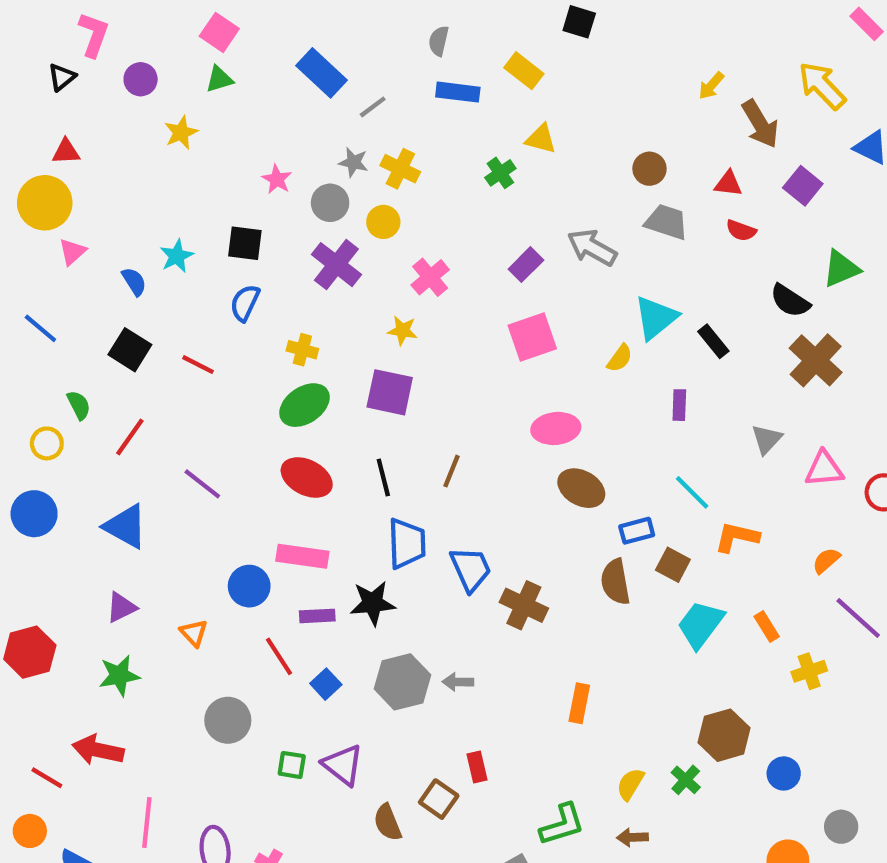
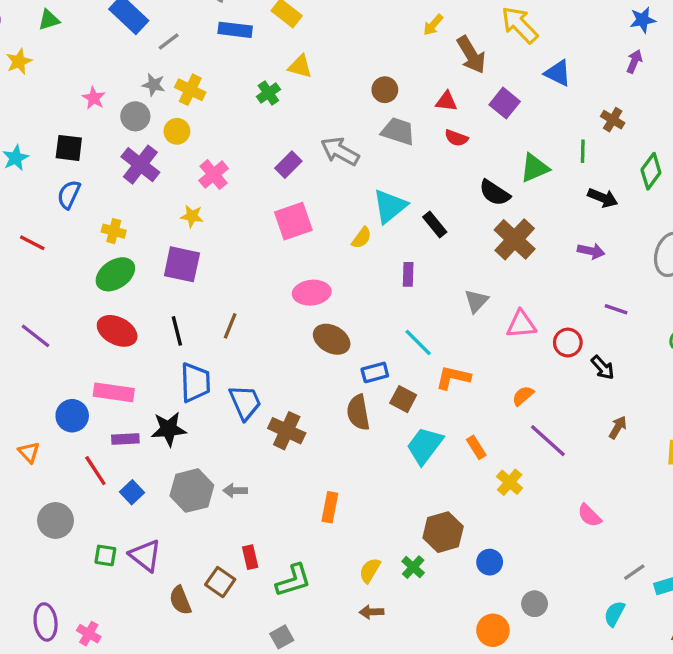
yellow cross: (809, 671) -> (510, 482), turned -30
green L-shape: (562, 825) -> (293, 580), moved

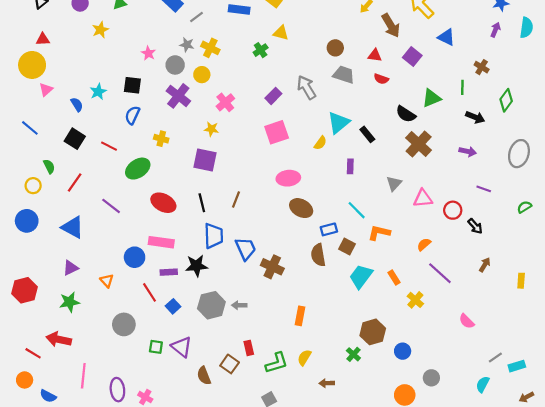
gray arrow: (340, 151) -> (306, 87), turned 30
green ellipse: (115, 274) -> (138, 169), moved
yellow semicircle: (370, 570) -> (304, 358), moved

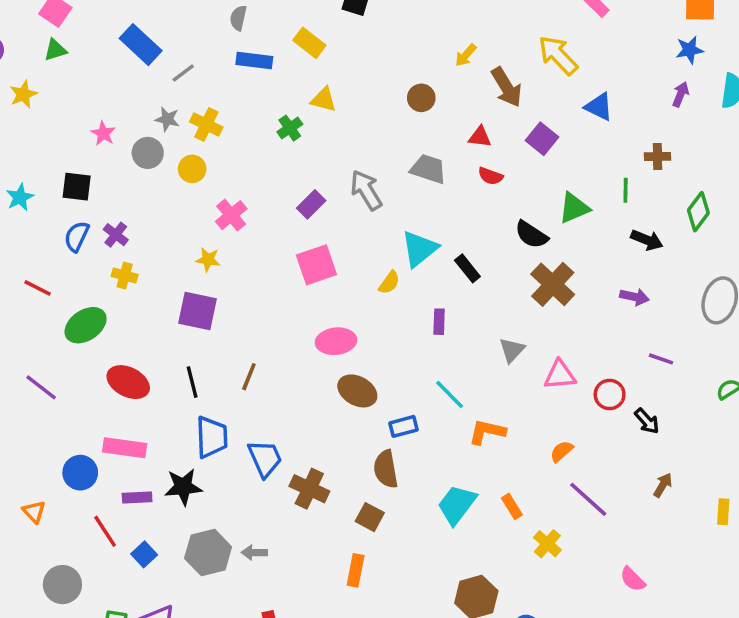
brown circle: (335, 48) -> (421, 98), moved
brown cross: (482, 67) -> (658, 156), turned -32
purple cross: (178, 96) -> (116, 235), moved, size x0.6
brown square: (347, 247) -> (370, 517), moved

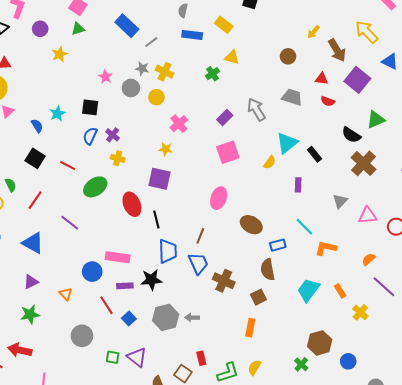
purple square: (542, 139) -> (357, 80), size x1.4
pink ellipse: (336, 341) -> (219, 198), moved, turned -65
brown line: (249, 377) -> (200, 236), moved
red ellipse: (128, 382) -> (132, 204), moved, turned 40
brown square: (370, 517) -> (258, 297), turned 35

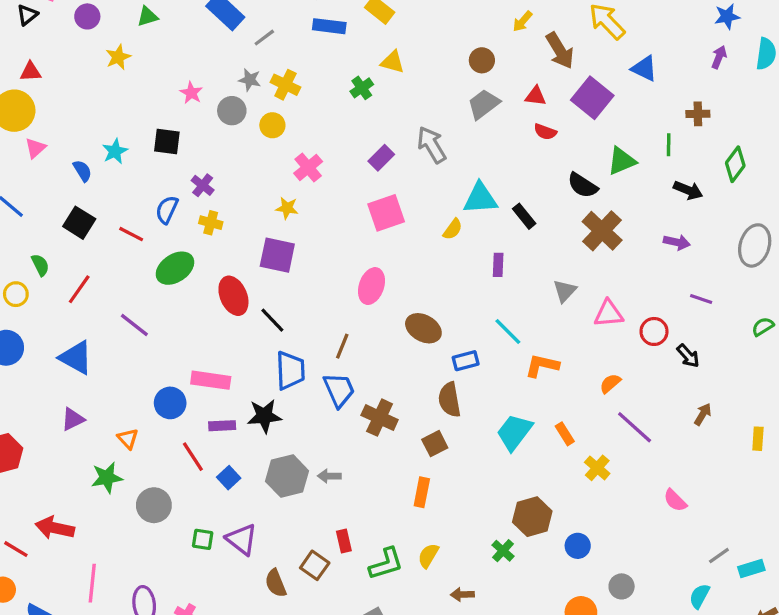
gray trapezoid: (292, 97) -> (484, 104), moved, turned -55
blue semicircle: (90, 136) -> (167, 210), moved
cyan triangle: (287, 143) -> (480, 198), turned 35
black line: (156, 220) -> (272, 320), turned -30
green star: (30, 314) -> (107, 478), moved

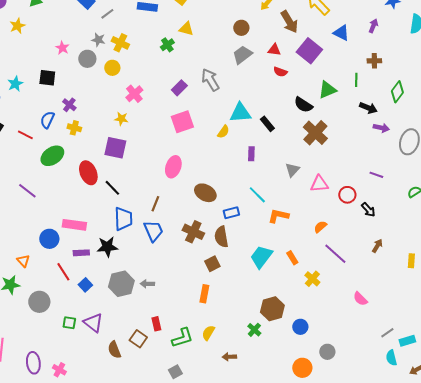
purple arrow: (719, 57) -> (373, 26), moved
purple arrow: (677, 242) -> (381, 128), moved
brown cross: (380, 418) -> (193, 232), moved
cyan semicircle: (699, 596) -> (391, 358), moved, turned -42

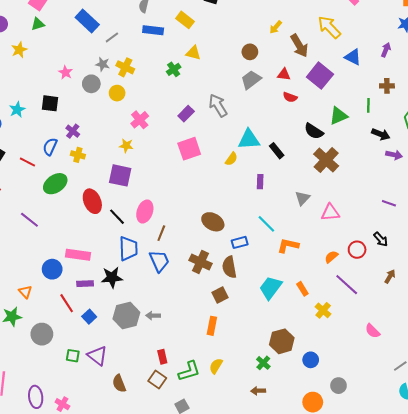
pink ellipse: (173, 167) -> (145, 212), moved
red circle: (347, 195) -> (357, 250), moved
brown square: (138, 339) -> (157, 379), moved
brown arrow: (229, 357) -> (258, 391), moved

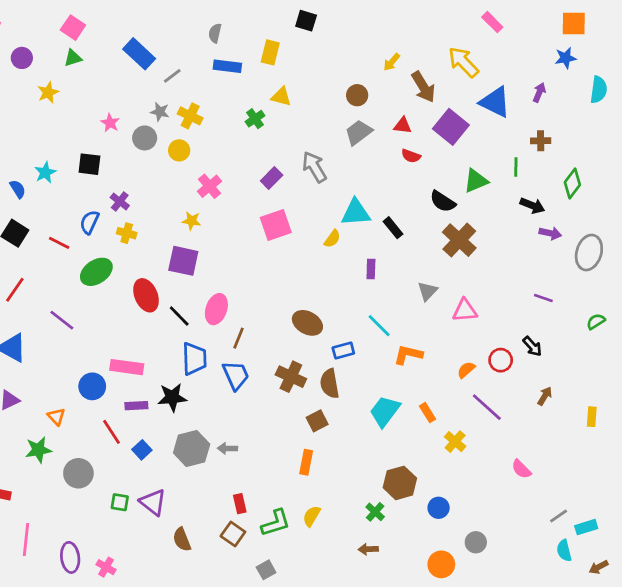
yellow rectangle: (185, 20) -> (270, 52), turned 66
blue triangle: (353, 57) -> (495, 102), size x1.4

